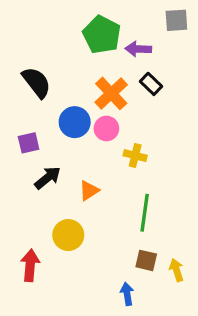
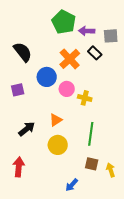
gray square: (176, 20) -> (111, 36), moved
pink circle: (106, 128) -> (67, 89), moved
black arrow: (48, 178) -> (27, 129), moved
yellow circle: (68, 235) -> (58, 145), moved
blue arrow: (127, 294) -> (72, 185), moved, turned -128

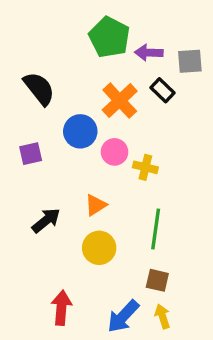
red arrow: (19, 167) -> (61, 308), moved
yellow arrow: (111, 170) -> (162, 316), moved
blue arrow: (72, 185) -> (123, 316), size x1.5

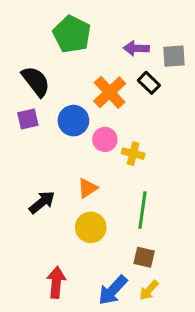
green pentagon: (109, 37) -> (72, 34), moved
purple square: (31, 154) -> (28, 119), moved
yellow arrow: (162, 316) -> (149, 290), turned -120

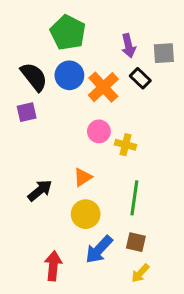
purple arrow: (136, 48) -> (128, 46), turned -105
blue circle: (73, 121) -> (69, 75), moved
blue arrow: (113, 290) -> (99, 250), moved

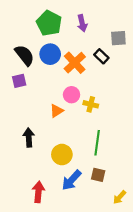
purple arrow: (128, 46) -> (82, 23), moved
orange triangle: (83, 177) -> (57, 111), moved
black arrow: (40, 190) -> (29, 137), turned -54
yellow arrow: (140, 273) -> (120, 197), moved

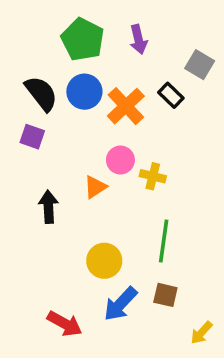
gray square: (118, 38) -> (200, 65), turned 35
purple square: (19, 81) -> (32, 137), turned 32
black arrow: (29, 137) -> (48, 207), moved
red arrow: (38, 192) -> (65, 324), turned 114

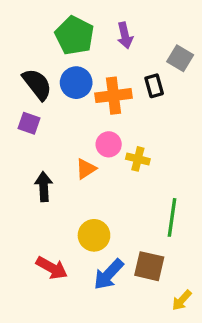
black rectangle: (171, 95) -> (154, 86), turned 30
orange cross: (126, 106) -> (113, 96), turned 36
green line: (164, 241) -> (172, 217), moved
brown square: (165, 295) -> (149, 266), size x1.4
red arrow: (65, 324) -> (52, 268), moved

